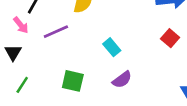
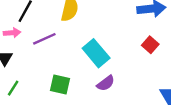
pink arrow: (21, 25) -> (12, 33), turned -56
cyan rectangle: (112, 47) -> (96, 53), size x1.6

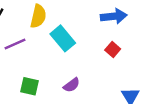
cyan rectangle: (96, 53) -> (63, 38), moved

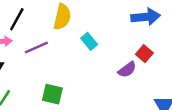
cyan rectangle: (63, 38) -> (89, 41), size x0.6
purple semicircle: (72, 85) -> (127, 70), moved

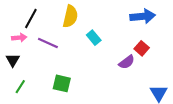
purple line: (36, 47) -> (48, 43), turned 48

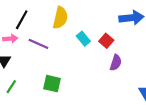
red square: (142, 48) -> (106, 41), moved
purple semicircle: (127, 62) -> (116, 63), turned -35

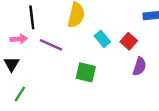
black line: (22, 20) -> (32, 17), turned -36
green square: (52, 84) -> (86, 72), moved

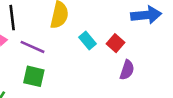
green square: (86, 72) -> (34, 76), moved

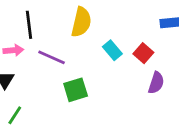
green square: (34, 76) -> (76, 90), moved, turned -30

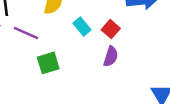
purple semicircle: (156, 83) -> (111, 56), moved

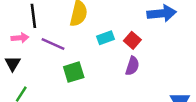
cyan rectangle: (82, 26) -> (105, 38), turned -70

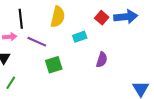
red square: (132, 40) -> (102, 18), moved

